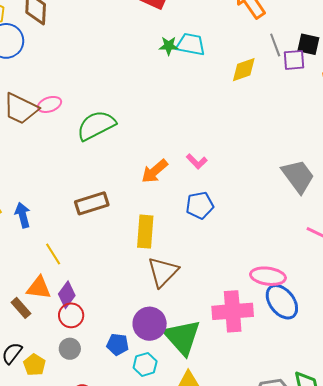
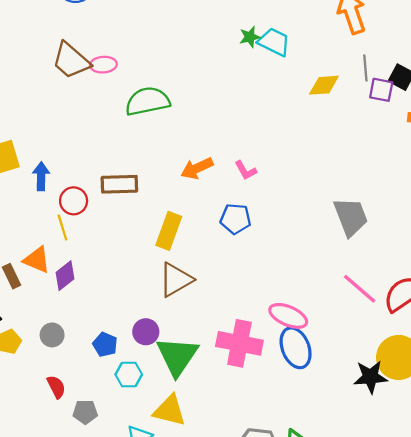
green star: (169, 46) -> (250, 37), turned -30
red circle: (71, 315) -> (74, 201), moved
purple circle: (150, 324) -> (146, 332), size x0.7

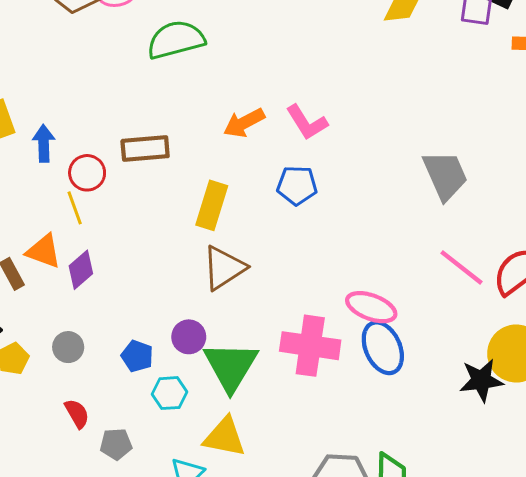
pink L-shape: (246, 170) -> (307, 122), size x1.4

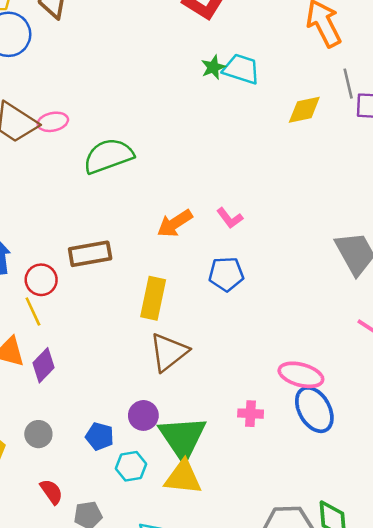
pink L-shape: (307, 122) -> (230, 218), size x0.7
pink cross: (310, 346) -> (251, 414), size x0.5
yellow triangle: (225, 437) -> (183, 477), moved

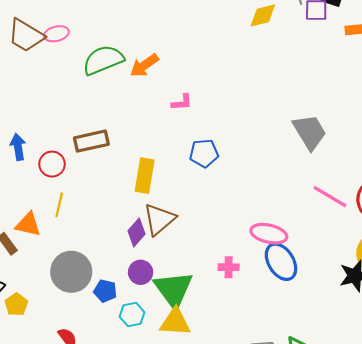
pink L-shape: (230, 218) -> (182, 102), moved, turned -55
orange arrow: (175, 223) -> (144, 65), moved
yellow line: (33, 312) -> (59, 205), moved, turned 40
purple diamond: (43, 365) -> (136, 232), moved
gray circle: (38, 434) -> (71, 272), moved, size x1.8

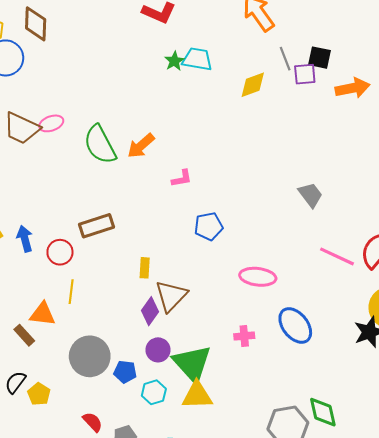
green semicircle: (103, 60) -> (100, 145), turned -90
gray trapezoid: (310, 132) -> (310, 195), size x0.7
yellow rectangle: (145, 176) -> (145, 268), moved, size x0.6
pink ellipse: (269, 234) -> (258, 277), moved

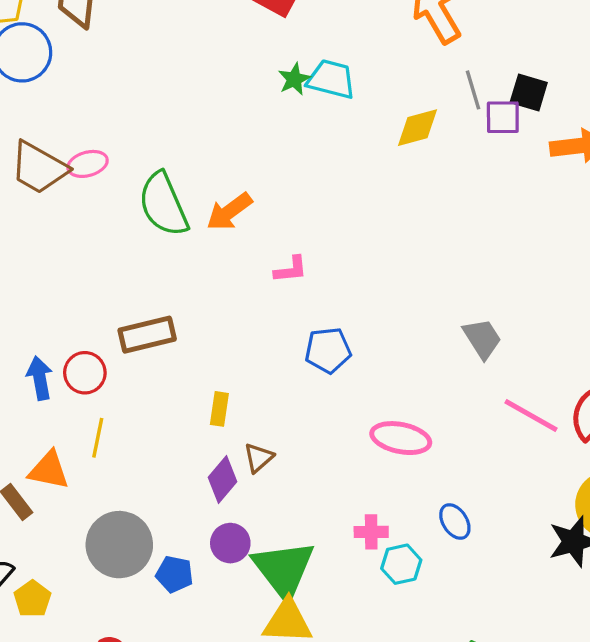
gray trapezoid: (310, 195) -> (482, 339), moved
blue arrow: (25, 239) -> (40, 378), moved
brown triangle: (171, 296) -> (259, 458), size x0.6
blue ellipse: (295, 325) -> (455, 522), size x0.6
cyan hexagon: (154, 392) -> (401, 564), moved

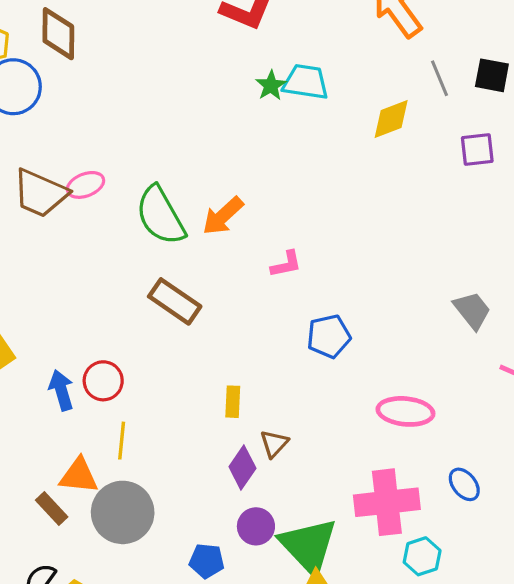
purple square: (503, 117) -> (477, 149), moved
brown rectangle: (147, 335) -> (175, 301), moved, turned 54
pink cross: (371, 532) -> (387, 502), size x2.0
gray circle: (119, 545) -> (123, 512), moved
cyan hexagon: (401, 564) -> (422, 556), moved

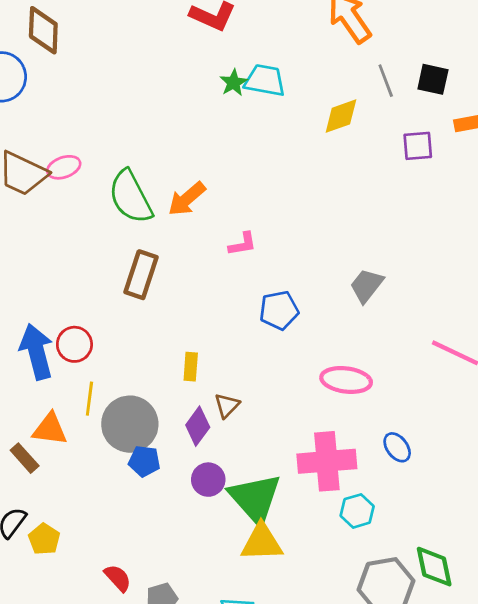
brown rectangle: (175, 301) -> (141, 275), turned 72
gray trapezoid: (472, 310) -> (367, 286), moved, turned -105
blue arrow: (61, 390) -> (37, 352), size x1.5
gray circle: (123, 512) -> (130, 424), moved
blue pentagon: (207, 561) -> (144, 461), moved

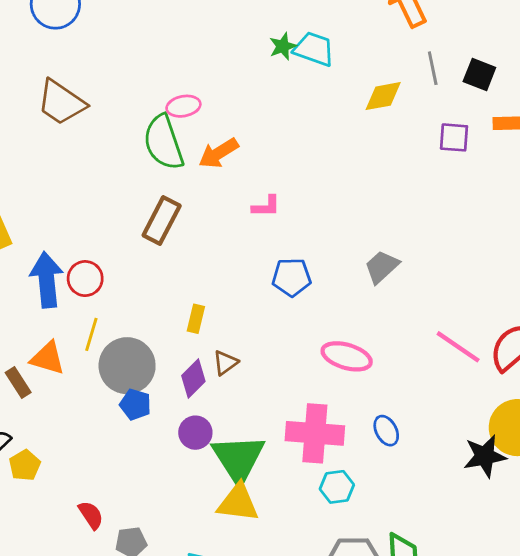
pink ellipse: (64, 167) -> (183, 106), moved

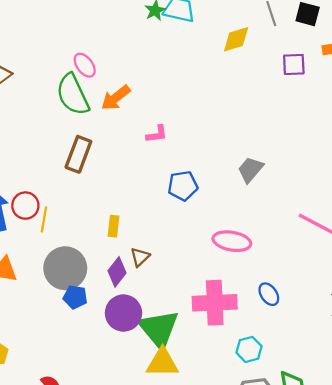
pink ellipse: (183, 106) -> (85, 65), turned 70
yellow line: (91, 334) -> (44, 219), moved
purple circle: (195, 433) -> (123, 313), size x1.4
cyan hexagon: (337, 487) -> (249, 349), moved

